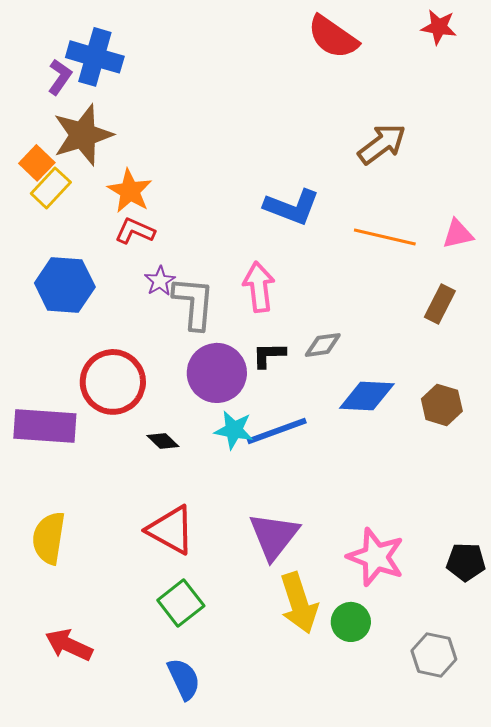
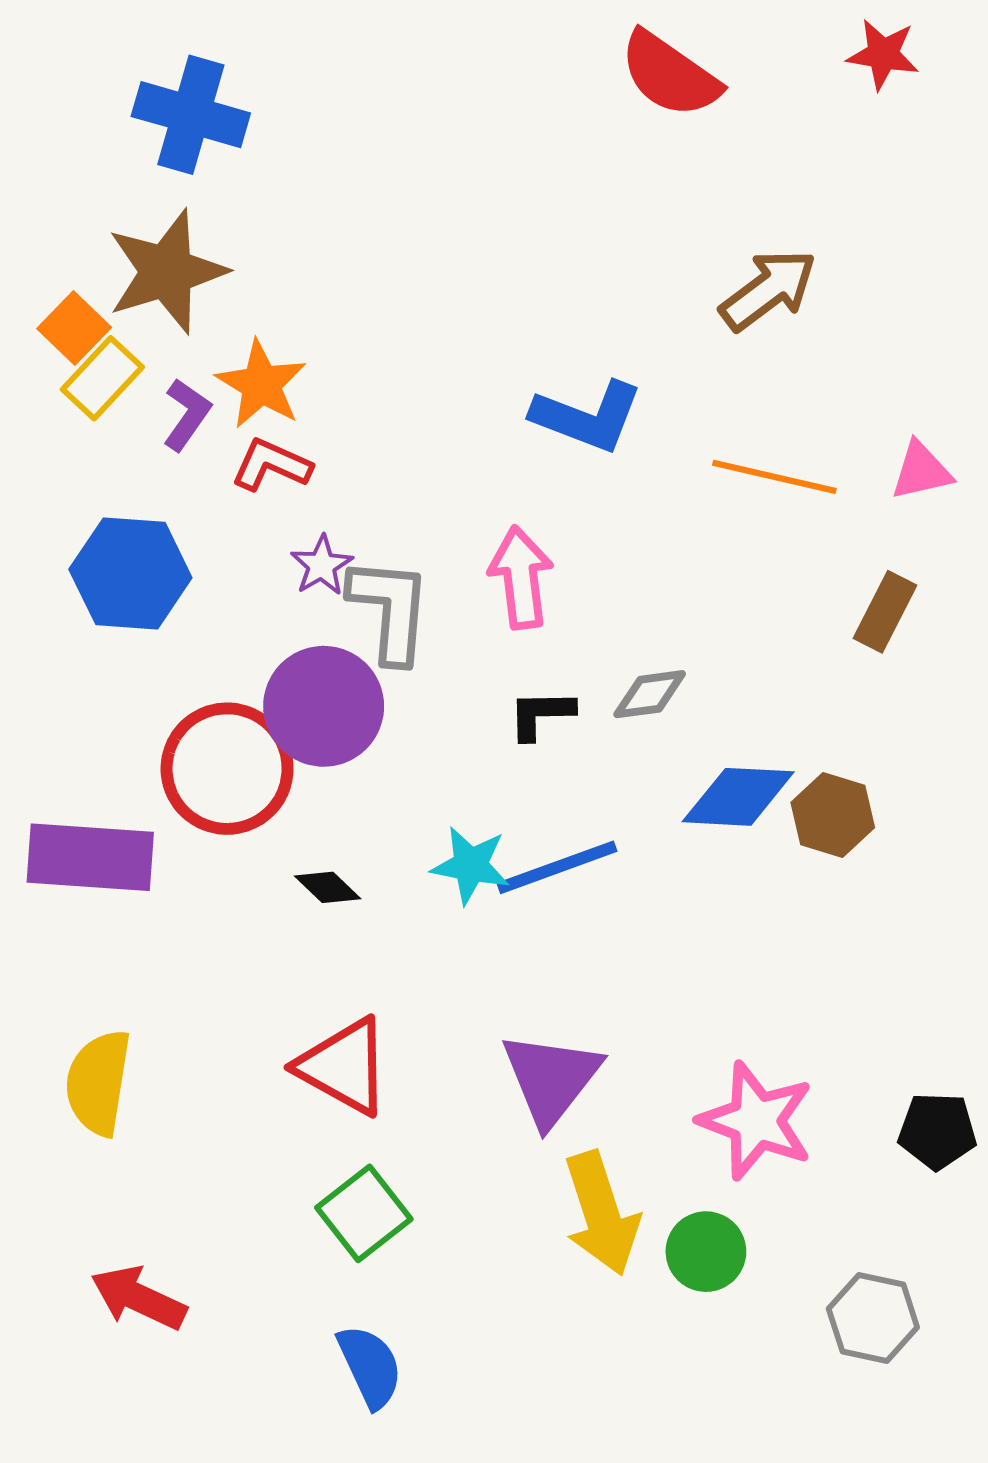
purple L-shape: (60, 77) -> (187, 415), moved
purple circle: (217, 373) -> (324, 706), moved
brown hexagon: (442, 405) -> (833, 815), moved

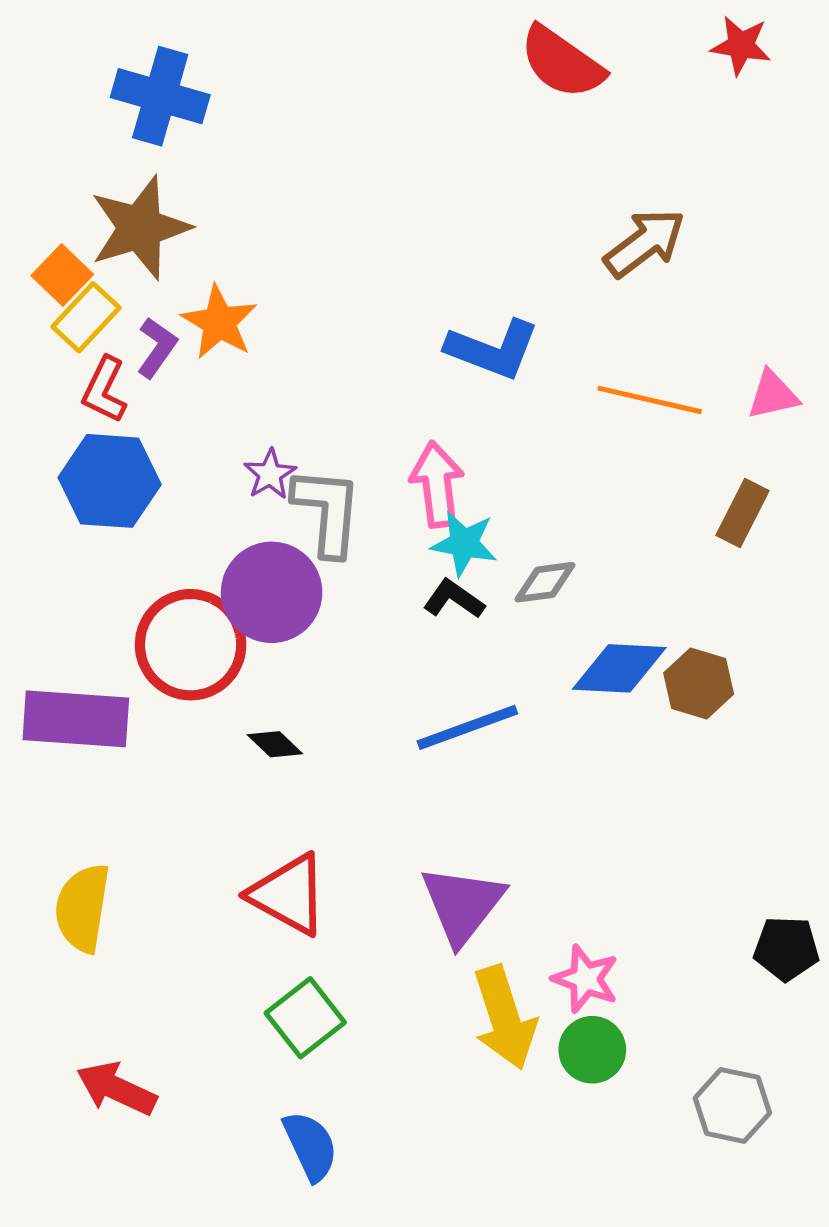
red L-shape: (271, 465) -> (105, 390), moved, turned -88
black L-shape: (541, 714) -> (454, 599), turned 36
cyan star: (471, 865) -> (464, 543), moved
pink star: (756, 1121) -> (586, 979), moved, size x0.7

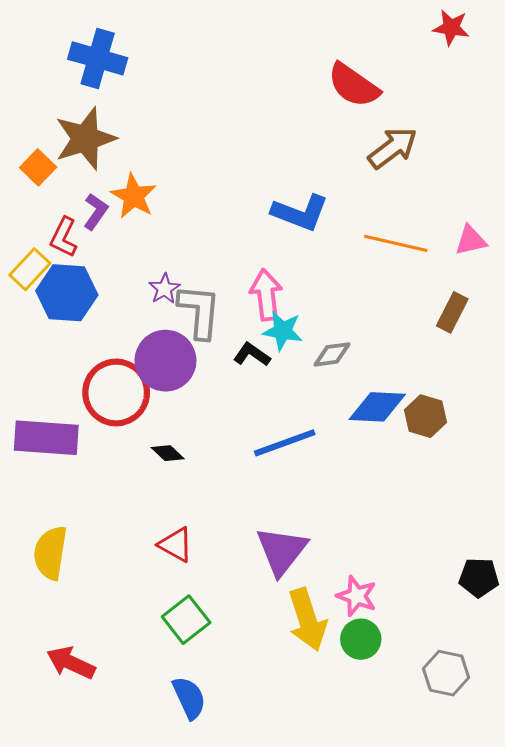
red semicircle: (562, 62) -> (354, 85), moved
yellow rectangle: (86, 317) -> (30, 269), moved
black L-shape: (454, 599) -> (252, 354), moved
red triangle: (288, 894) -> (176, 545), size x0.7

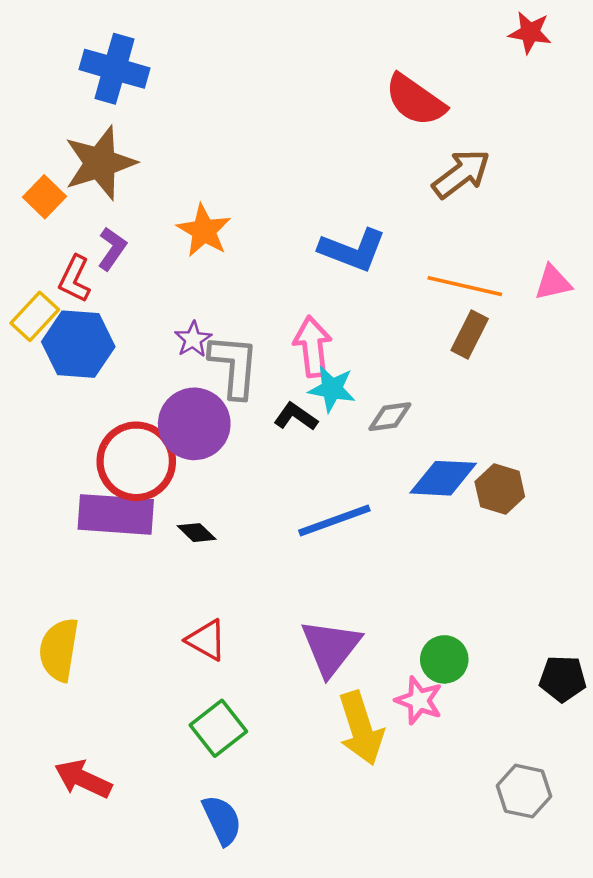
orange star: (134, 196) -> (204, 231), moved
brown rectangle: (452, 312) -> (470, 334), moved
purple rectangle: (46, 438) -> (116, 514), moved
green circle: (361, 639) -> (444, 659), moved

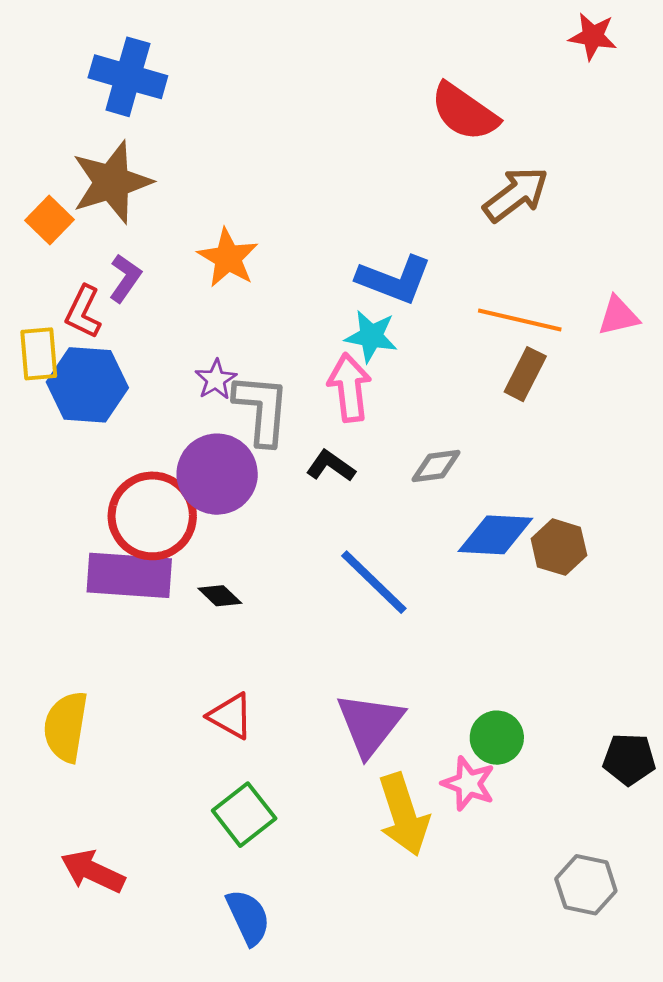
yellow rectangle: (35, 316) -> (39, 354), turned -48
cyan star: (332, 389) -> (371, 336), moved
blue line: (334, 520) -> (374, 582), turned 64

